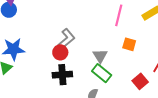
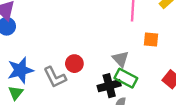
gray L-shape: (66, 39) -> (55, 77), moved, turned 115
black cross: (62, 75) -> (109, 86), moved

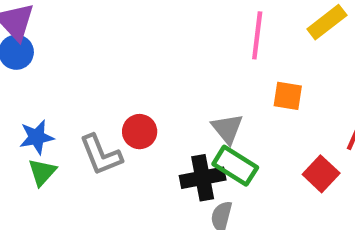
blue star: (20, 70) -> (37, 137), size x0.7
green triangle: (16, 93) -> (42, 172), moved

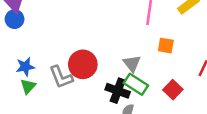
red circle: (140, 132) -> (83, 64), size x1.5
red square: (321, 174) -> (173, 90), moved
black cross: (203, 178) -> (118, 91), turned 30

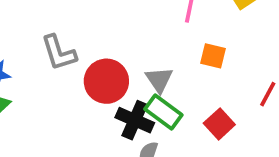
red circle: (83, 64) -> (106, 81), moved
gray L-shape: (61, 77) -> (59, 53), moved

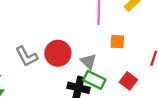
red circle: (106, 81) -> (58, 53), moved

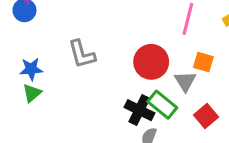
red circle: (58, 53) -> (151, 62), moved
gray triangle: (88, 61) -> (185, 81), moved

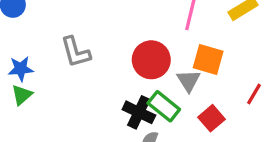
orange square: (203, 62) -> (208, 59), size x1.4

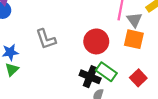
gray triangle: (189, 81) -> (134, 20), moved

